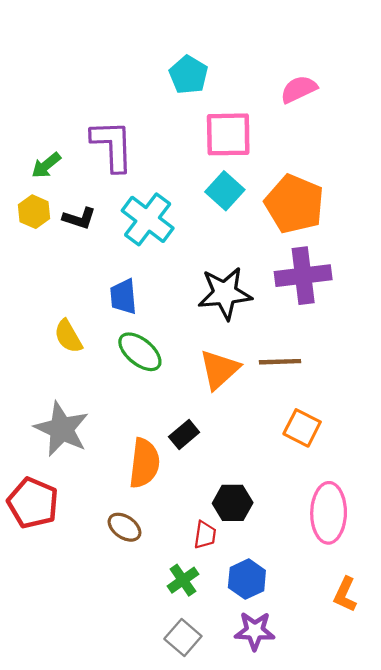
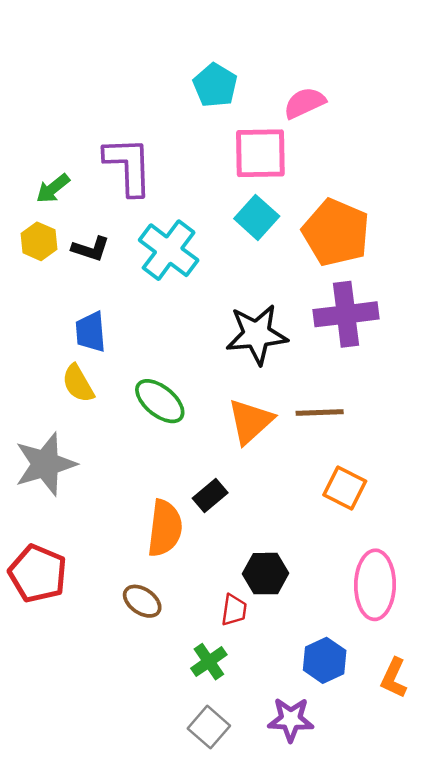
pink semicircle: (299, 89) -> (305, 103), moved
blue trapezoid: (123, 297) -> (91, 332), moved
gray star: (62, 429) -> (45, 464), moved, turned 30
blue hexagon: (247, 579) -> (325, 660), moved

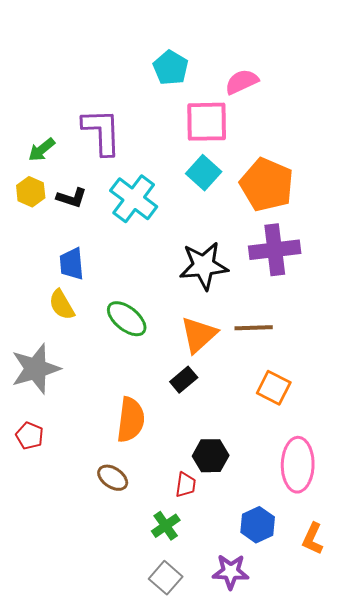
black rectangle: (210, 495) -> (184, 380), moved
red pentagon: (38, 574) -> (30, 436), moved, size x0.6

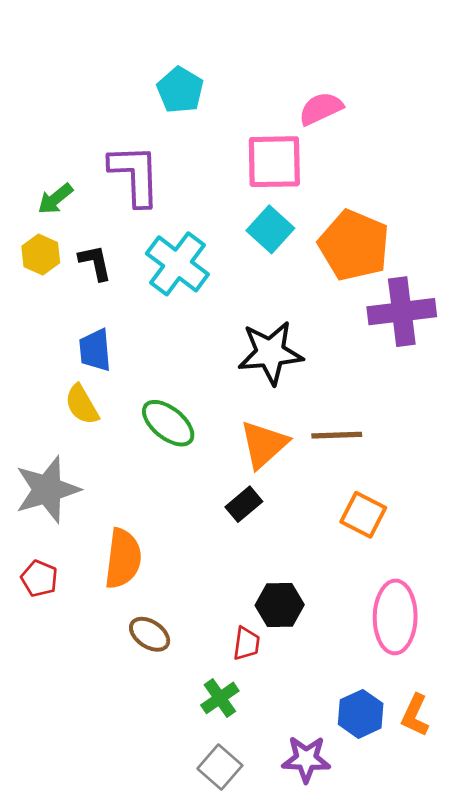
cyan pentagon: (171, 68) -> (180, 90), moved
black L-shape: (72, 198) -> (95, 263), turned -120
purple cross: (275, 250) -> (402, 312), moved
orange semicircle: (131, 420) -> (123, 559), moved
blue hexagon: (258, 525) -> (361, 714), moved

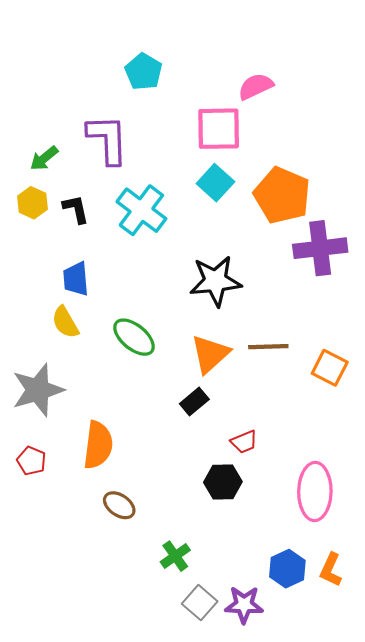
orange square: (363, 515) -> (330, 368), moved
red trapezoid: (246, 644) -> (244, 442), moved, turned 60
gray square: (220, 767) -> (200, 603), moved

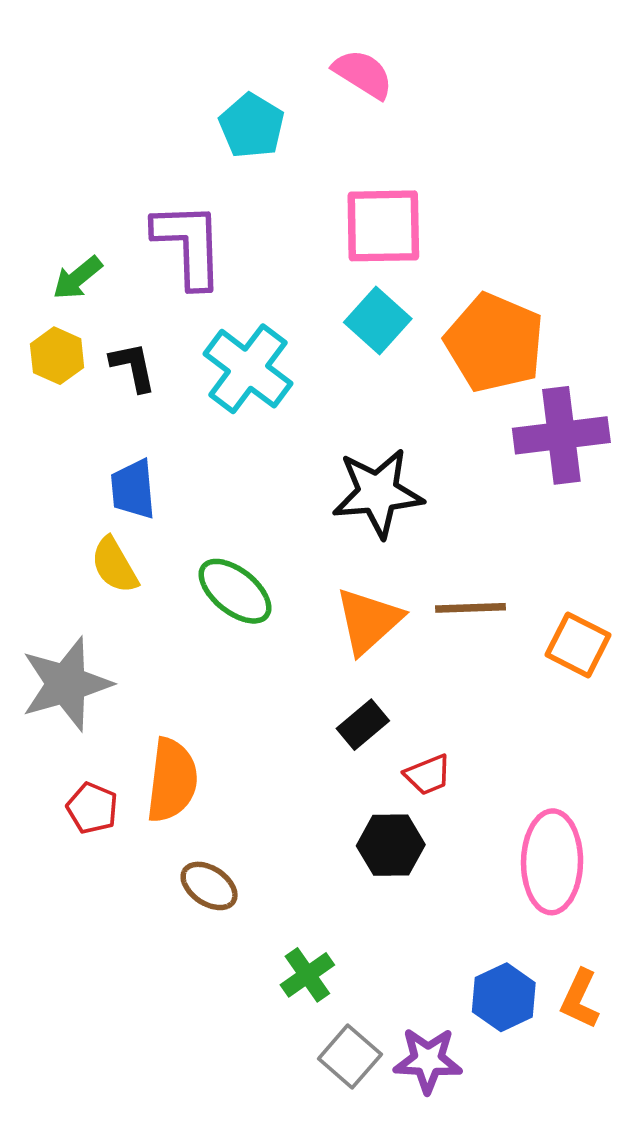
pink semicircle: (256, 86) -> (363, 74), moved, turned 57
black rectangle: (194, 402) -> (363, 725), moved
red pentagon: (31, 461) -> (92, 808), moved

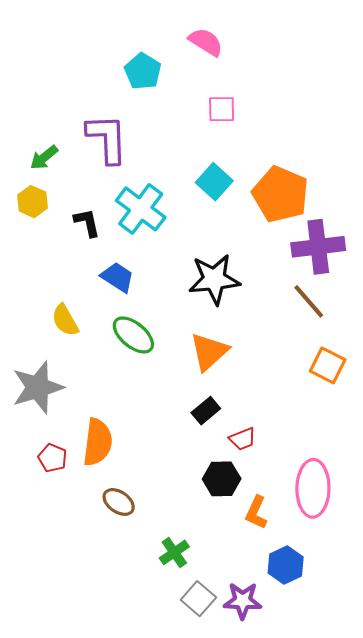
pink square: (383, 226) -> (222, 109), moved, size x0.6
black L-shape: (133, 367) -> (87, 223), moved
blue trapezoid: (133, 489) -> (118, 277), moved, turned 128
brown line: (470, 608) -> (309, 301), moved, turned 51
orange L-shape: (580, 999) -> (256, 512), moved

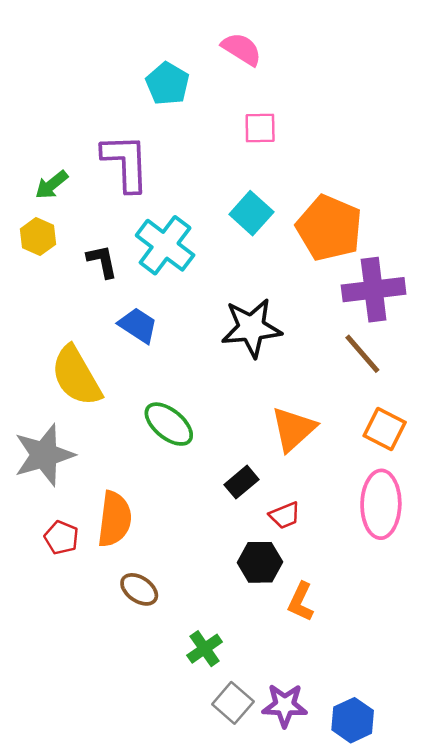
yellow semicircle: (65, 320) -> (76, 376), size x1.6
green ellipse: (133, 335) -> (169, 424), moved
orange triangle: (209, 352) -> (293, 429), moved
pink ellipse: (313, 488) -> (381, 504), moved
blue hexagon: (286, 565) -> (353, 720), moved

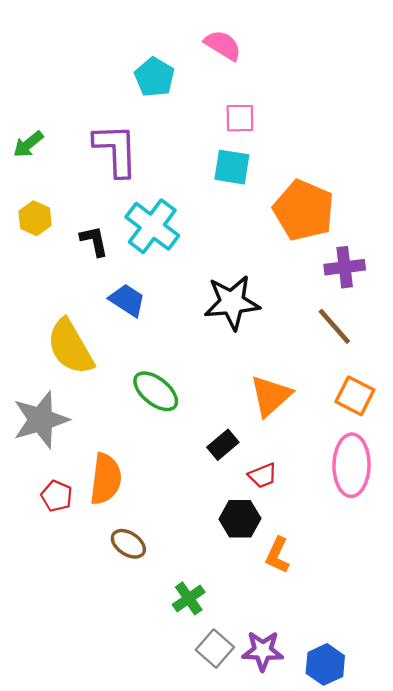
green arrow: (52, 185) -> (28, 144), moved
cyan square: (251, 213) -> (232, 167), moved, turned -33
purple cross: (374, 290) -> (345, 267), size x0.7

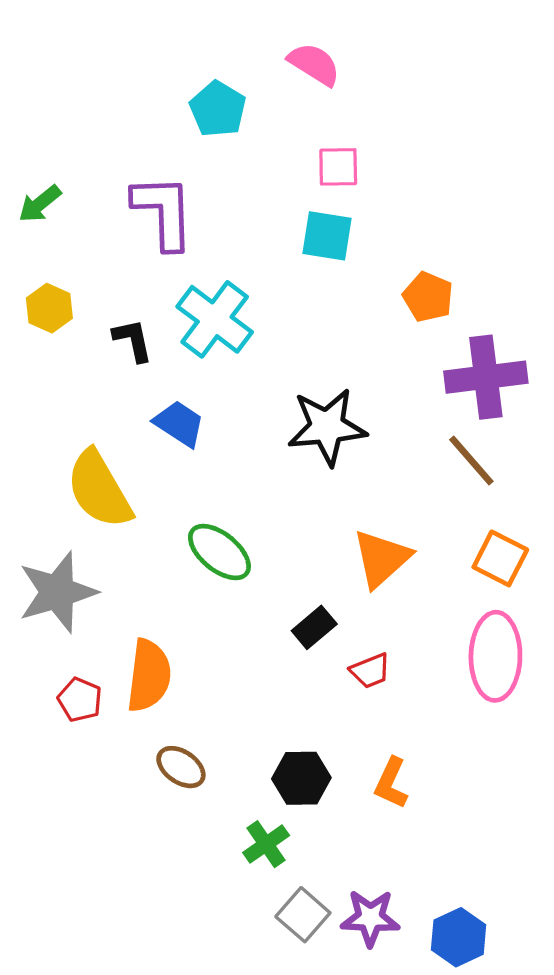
orange pentagon: (304, 210) -> (428, 297), size x0.6
purple cross: (345, 267) -> (486, 377), size x1.4
black hexagon: (240, 519) -> (301, 778), moved

